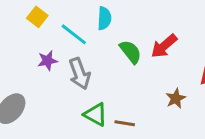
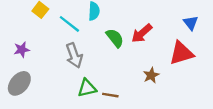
purple star: (47, 61) -> (22, 50), moved
green triangle: (96, 114) -> (87, 88), turned -42

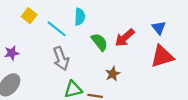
blue triangle: (191, 23) -> (159, 28), moved
brown star: (151, 75) -> (113, 74), moved

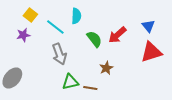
purple star: (12, 53) -> (23, 35), moved

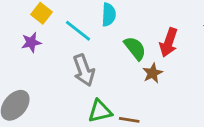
red arrow: (117, 35) -> (169, 42), turned -30
brown star: (106, 68) -> (153, 73), moved

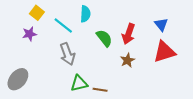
brown star: (153, 73) -> (127, 60), moved

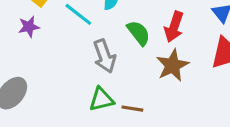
gray arrow: (67, 54) -> (105, 56), moved
brown star: (127, 60) -> (172, 65), size x1.5

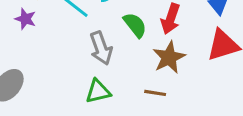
purple star: (29, 27) -> (25, 19), turned 30
brown line: (132, 109) -> (155, 93), moved

